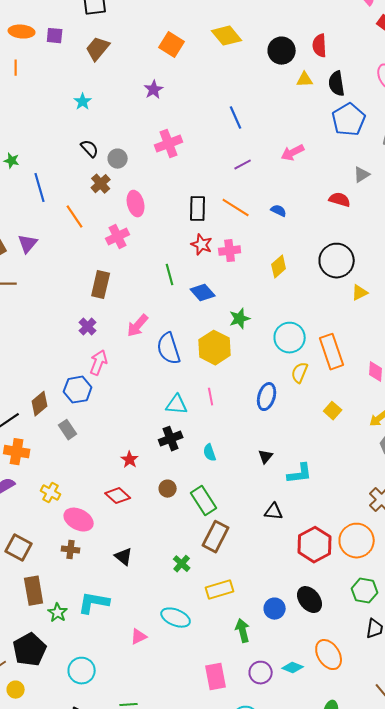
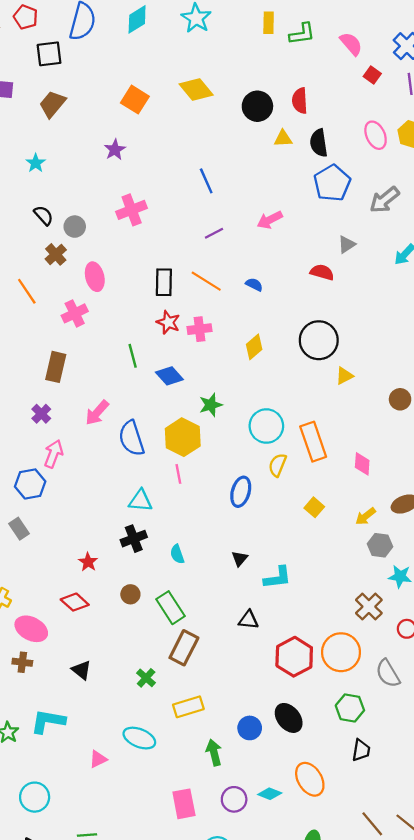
pink line: (211, 397) -> (178, 474), moved

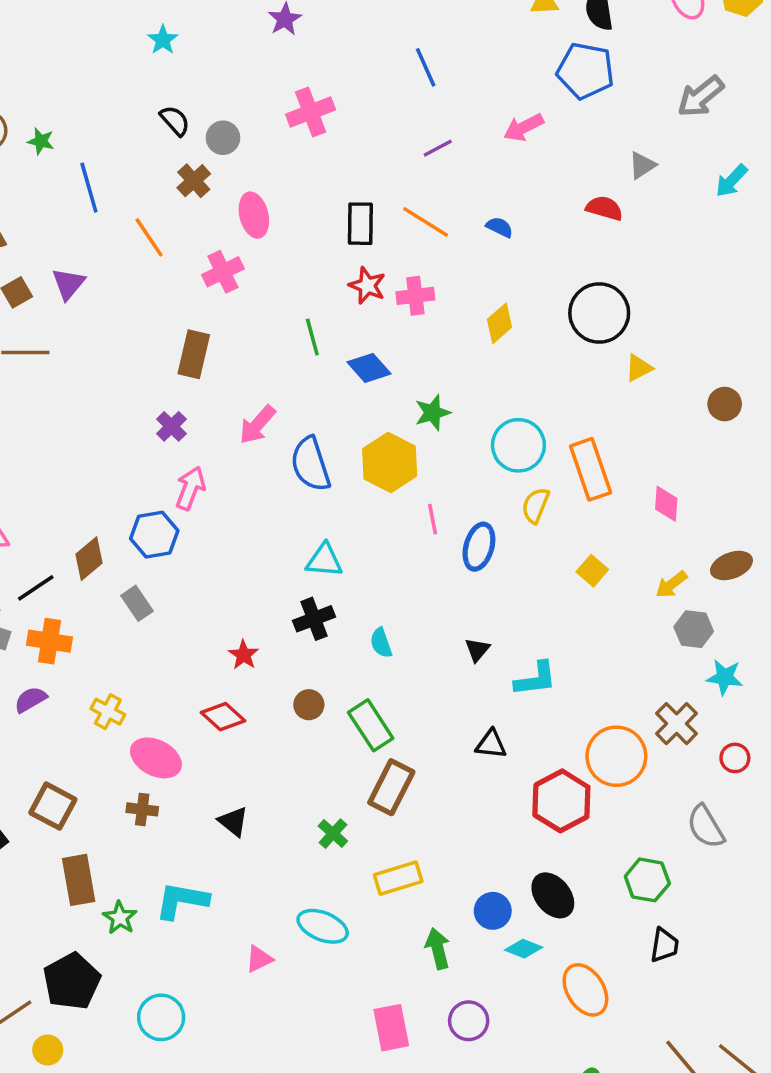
blue pentagon: (332, 183) -> (585, 71), moved, turned -30
pink line: (178, 474) -> (433, 519), moved
orange circle: (341, 652) -> (616, 756), moved
cyan diamond: (270, 794) -> (524, 949), moved

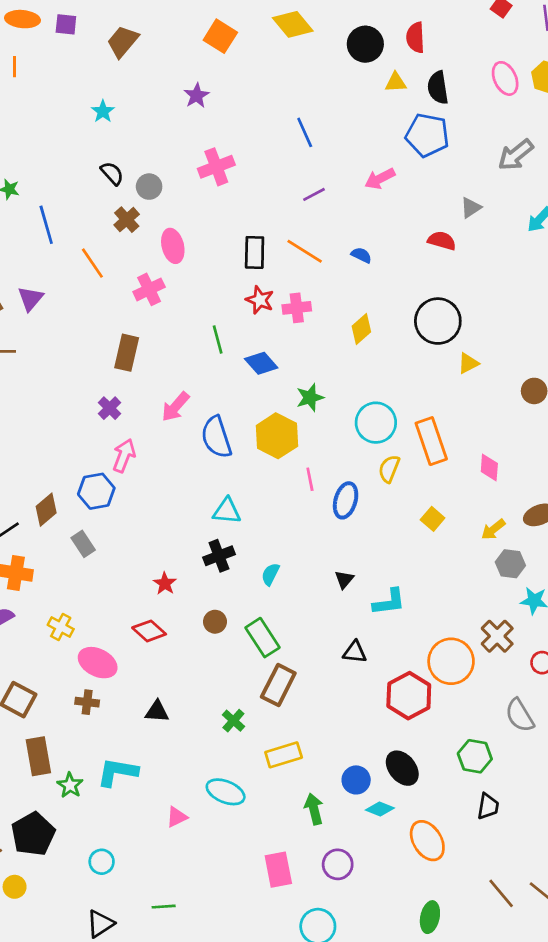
cyan semicircle: (381, 643) -> (270, 574), turned 45
black triangle: (233, 822) -> (157, 711), turned -35
cyan circle: (161, 1017) -> (102, 862), size x0.7

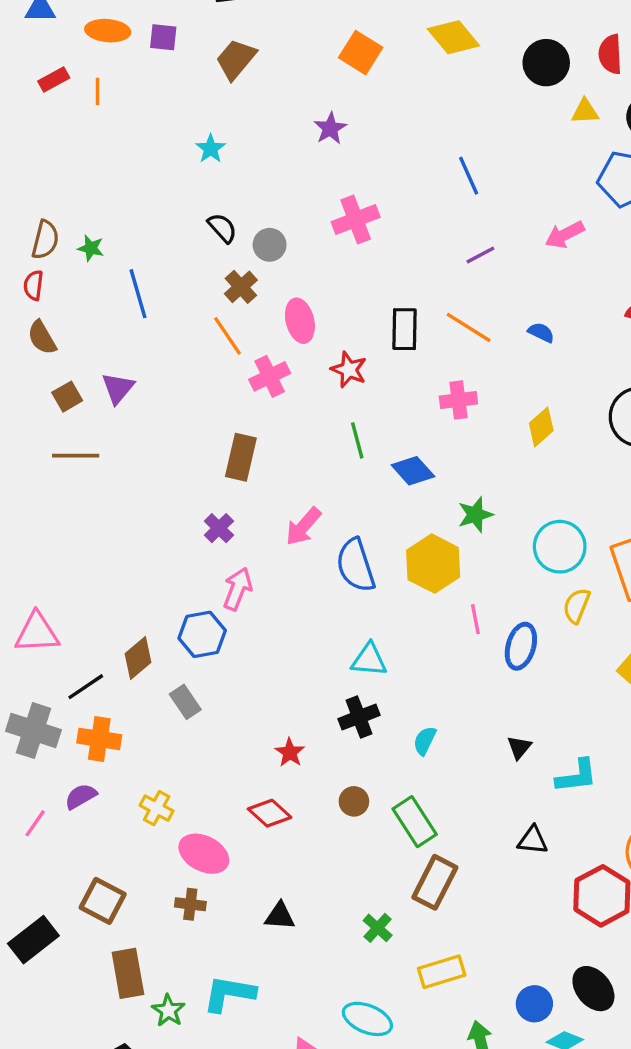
orange line: (92, 263) -> (227, 336), moved
red star: (260, 300) -> (349, 370), moved

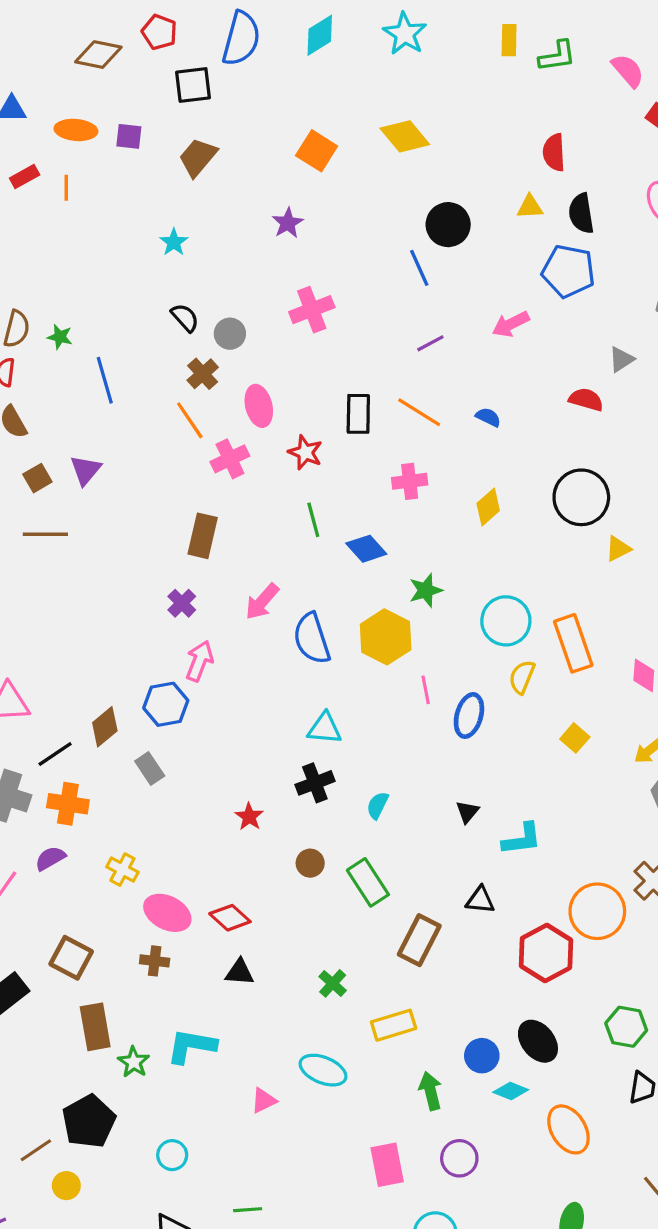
black circle: (546, 63) -> (448, 225), moved
red diamond: (270, 813) -> (230, 918), moved
brown rectangle: (435, 882) -> (419, 940), moved

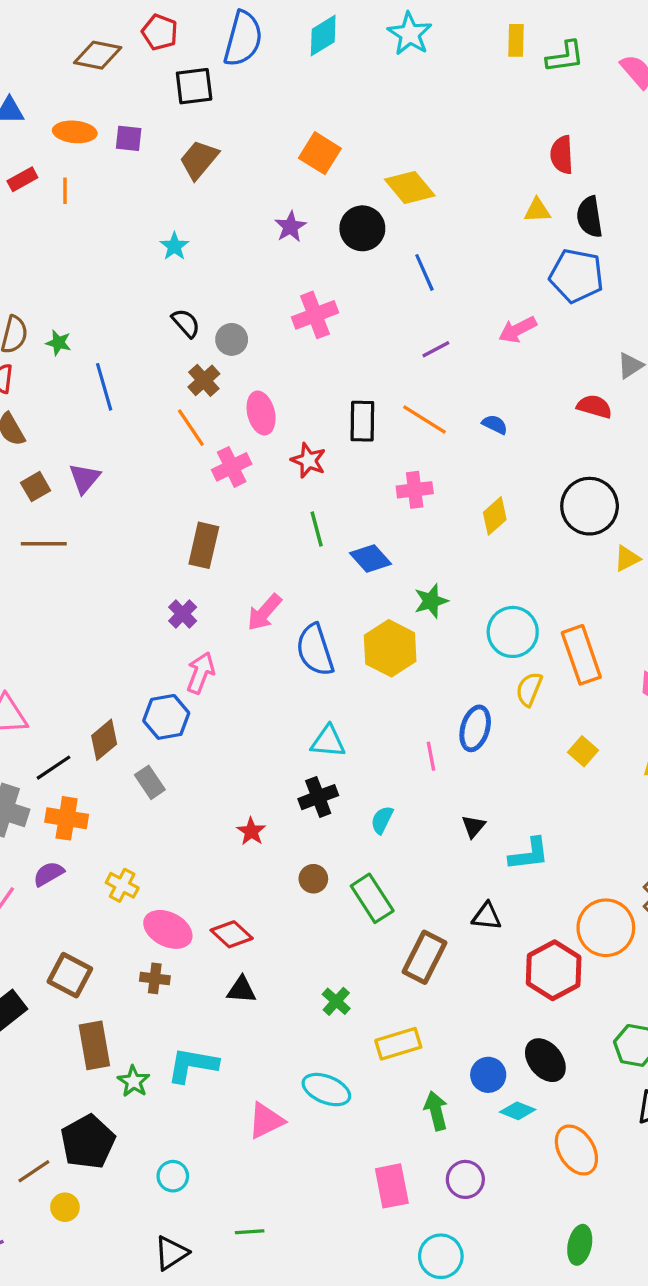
yellow diamond: (405, 136) -> (410, 187), moved
black circle: (448, 225) -> (362, 228), moved
pink line: (426, 690) -> (431, 756), moved
pink triangle: (264, 1101) -> (266, 1121), size x1.4

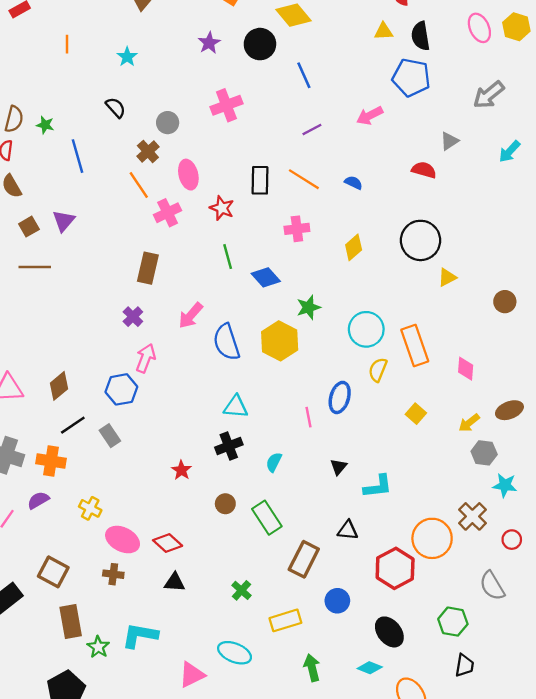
orange line: (65, 191) -> (67, 44), moved
black semicircle: (186, 323) -> (116, 108), moved
brown diamond: (104, 740) -> (59, 386), moved
black line: (54, 768) -> (73, 425), moved
blue circle: (488, 1075) -> (337, 601), moved

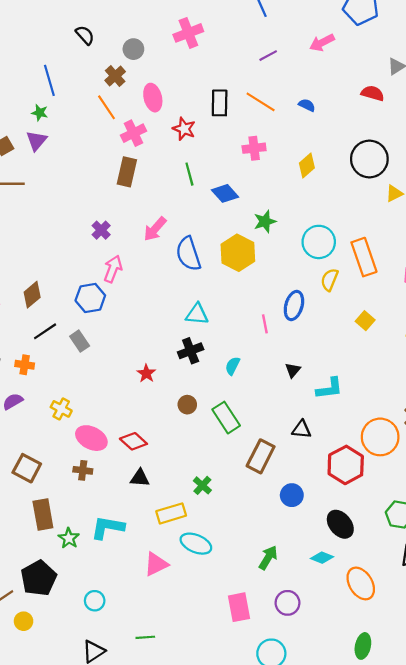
green star: (45, 125) -> (40, 113), moved
brown rectangle: (148, 268) -> (127, 172), moved
orange cross: (51, 461) -> (25, 365), size x0.7
yellow rectangle: (285, 620) -> (171, 513), moved
green arrow: (312, 668) -> (268, 558), turned 45

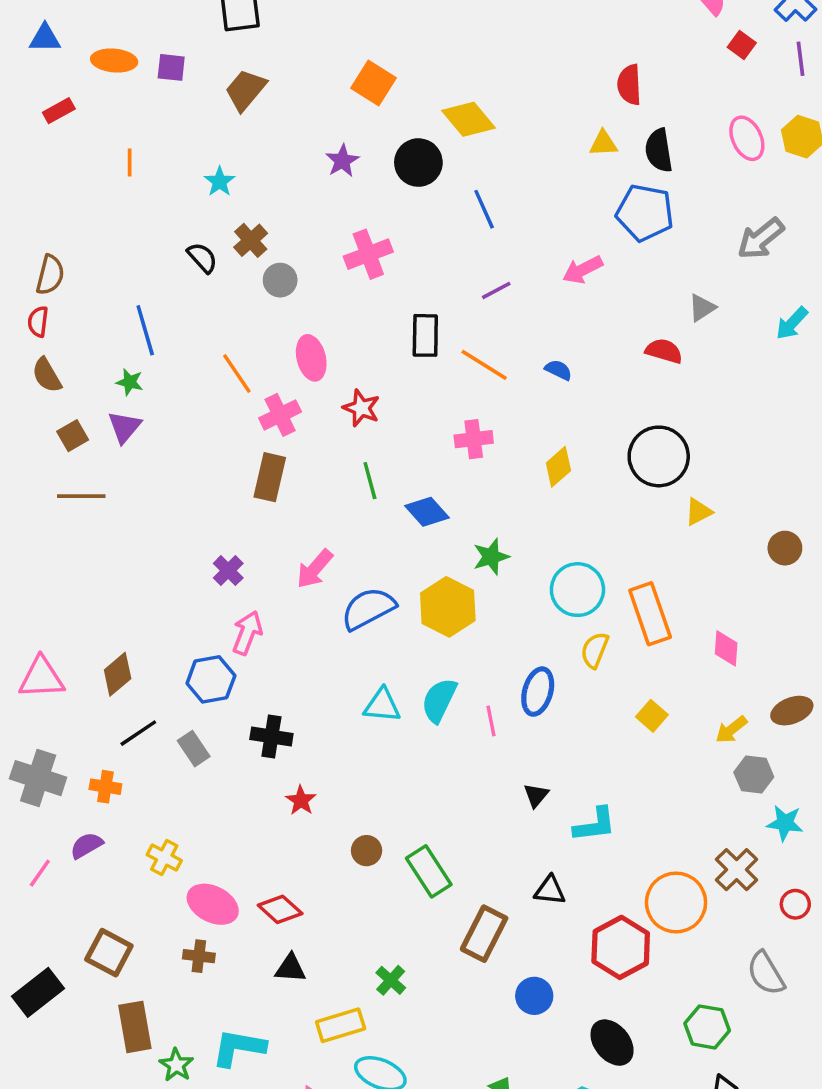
brown cross: (115, 76) -> (251, 240), moved
black rectangle: (220, 103) -> (425, 335), moved
blue semicircle: (188, 254) -> (368, 609), turned 80
black cross: (191, 351) -> (271, 737), moved, turned 30
cyan semicircle: (233, 366) -> (439, 700), moved, size x1.5

